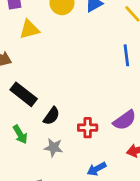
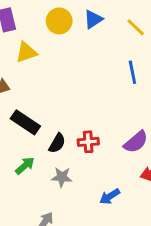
red cross: (88, 128) -> (88, 142), moved
green arrow: (20, 134) -> (25, 166), turned -96

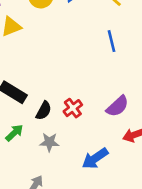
red cross: (88, 142) -> (73, 108), turned -30
blue arrow: (110, 196) -> (95, 158), size x1.4

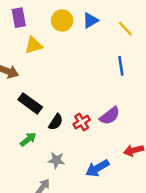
purple semicircle: (118, 106) -> (110, 116), moved
gray star: (49, 142) -> (56, 160), moved

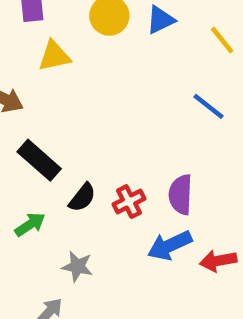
blue line: (121, 66) -> (208, 106), turned -48
purple semicircle: (110, 116) -> (181, 195), turned 125
blue arrow: (97, 168) -> (170, 245), moved

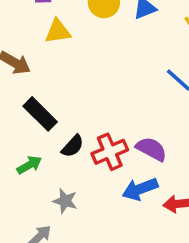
purple semicircle: (181, 195) -> (151, 149), turned 112
red cross: (129, 202) -> (110, 152), size x1.4

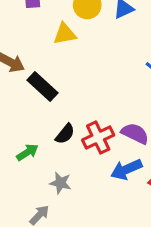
yellow triangle: (58, 31) -> (65, 34), moved
black rectangle: (40, 114) -> (42, 86), moved

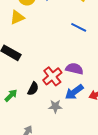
black semicircle: (65, 134) -> (33, 89), moved
gray star: (60, 183) -> (55, 106), moved

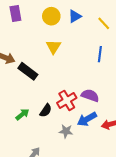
yellow triangle: (17, 17) -> (53, 47), moved, turned -42
blue line: (79, 27) -> (100, 54), turned 63

